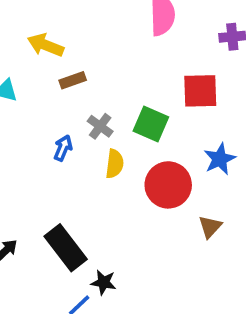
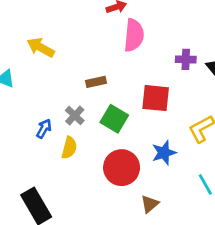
brown rectangle: (73, 80) -> (96, 82), moved
yellow semicircle: (115, 164) -> (69, 148), moved

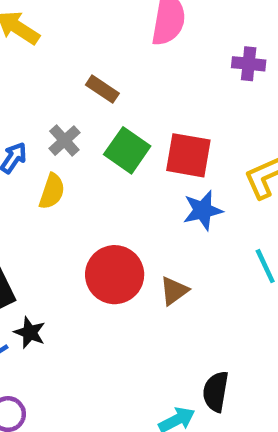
brown rectangle: (96, 82) -> (102, 89), turned 42
red square: (156, 98) -> (188, 155), moved
red circle: (122, 168) -> (115, 275), moved

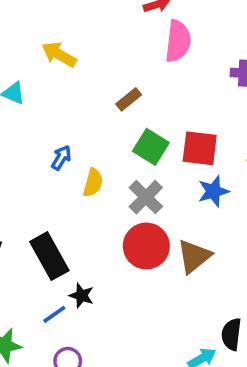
brown rectangle: (102, 89) -> (129, 99), turned -70
gray cross: (64, 141) -> (146, 197), moved, size x1.4
brown triangle: (174, 291) -> (194, 256), size x1.5

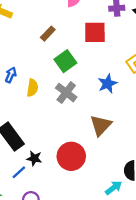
green square: (151, 147) -> (65, 61), turned 30
red square: (200, 148) -> (95, 32), moved
red circle: (146, 246) -> (71, 156), moved

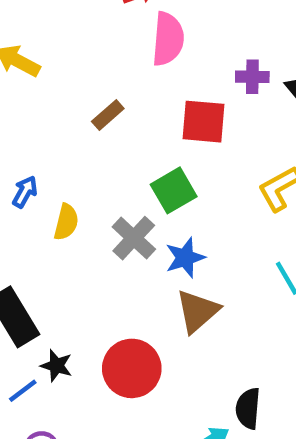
green square: (65, 61) -> (174, 190), moved
blue star: (107, 84) -> (185, 258), moved

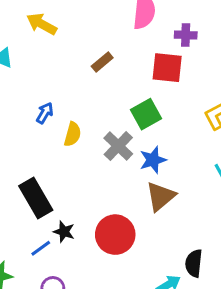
purple cross: (252, 77) -> (186, 35), moved

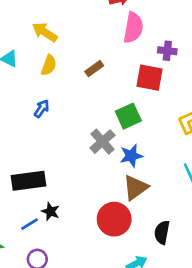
yellow semicircle: (73, 134) -> (49, 65), moved
black rectangle: (36, 198) -> (29, 181), turned -72
red circle: (115, 235) -> (114, 219), moved
black semicircle: (194, 263) -> (162, 232), moved

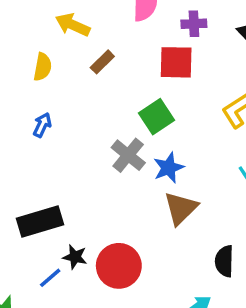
yellow arrow: (45, 32) -> (73, 25), moved
red circle: (114, 219) -> (119, 266), moved

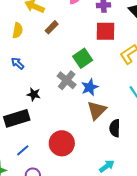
red square: (176, 62) -> (106, 31), moved
blue arrow: (42, 125) -> (18, 63), turned -72
black star: (75, 257) -> (34, 94), moved
black semicircle: (224, 261) -> (115, 128), moved

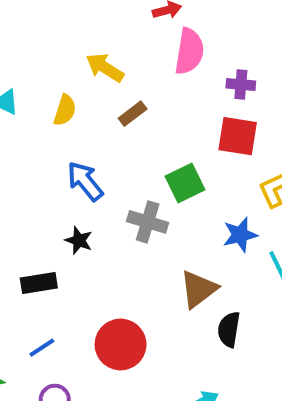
blue arrow: (18, 63) -> (85, 181), moved, size x1.5
gray cross: (67, 80) -> (148, 222), turned -30
blue star: (90, 87) -> (240, 235), moved
black rectangle: (17, 118) -> (39, 283), size x0.7

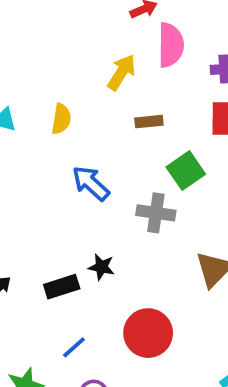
yellow arrow: (105, 68) -> (122, 72), moved, turned 99
brown rectangle: (133, 114) -> (149, 122), moved, turned 40
black star: (79, 240) -> (101, 267), moved

